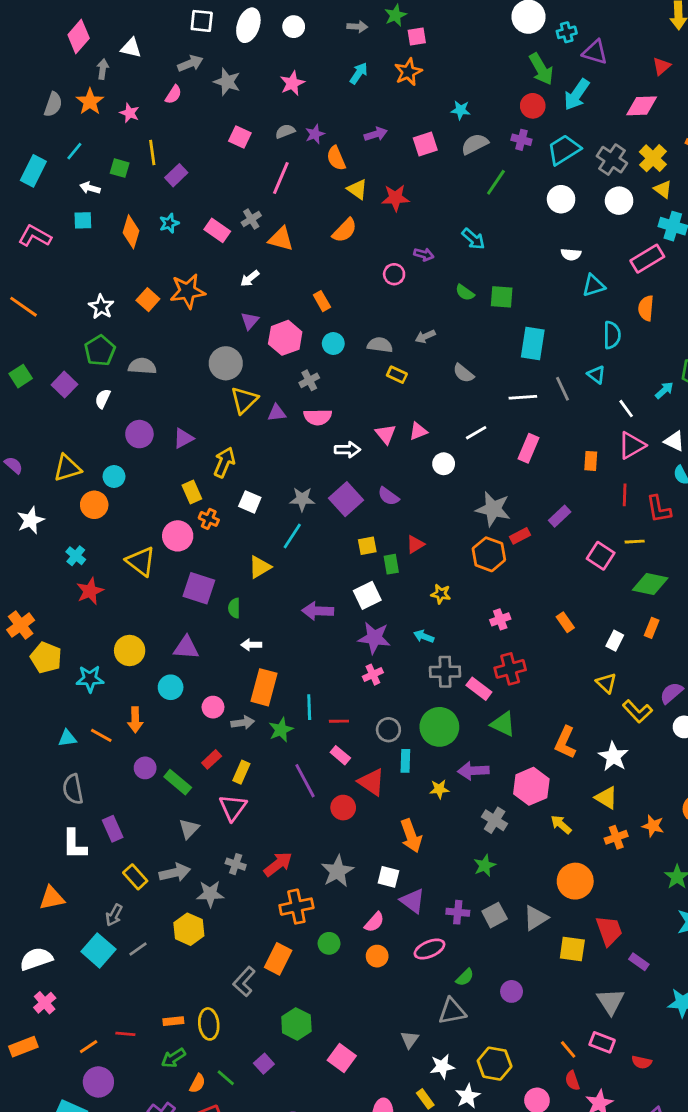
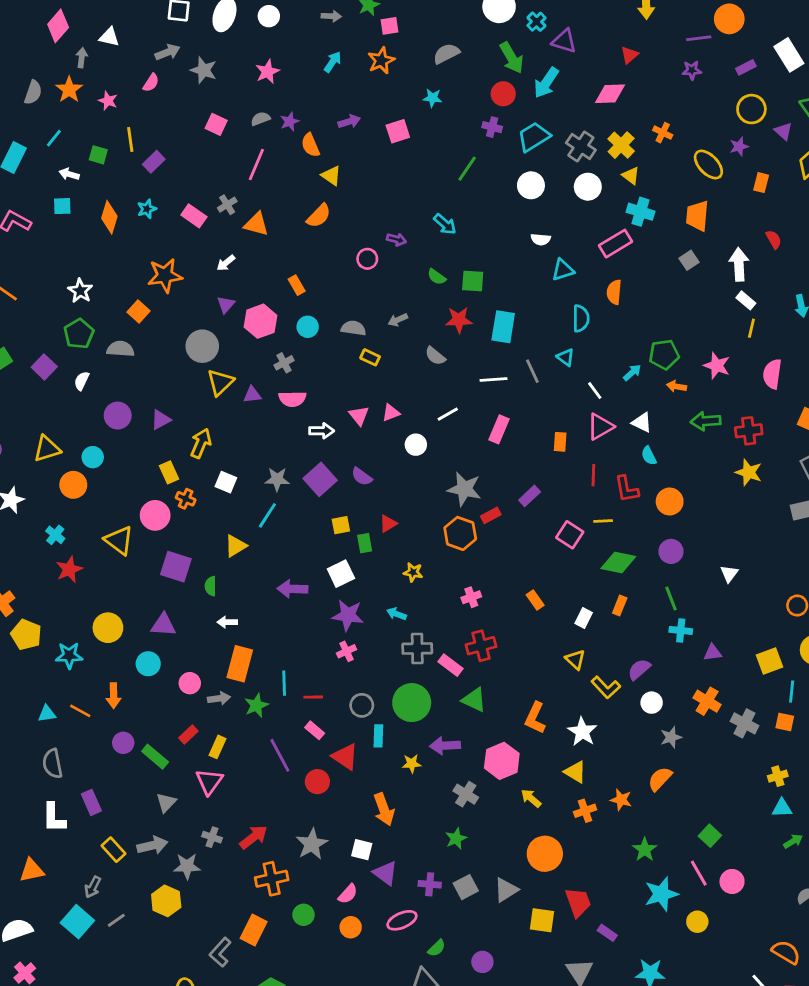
cyan cross: (567, 32) -> (536, 22), turned -30
gray semicircle: (475, 144) -> (446, 54), moved
red star: (396, 198) -> (459, 320), moved
orange square: (148, 300) -> (138, 312), moved

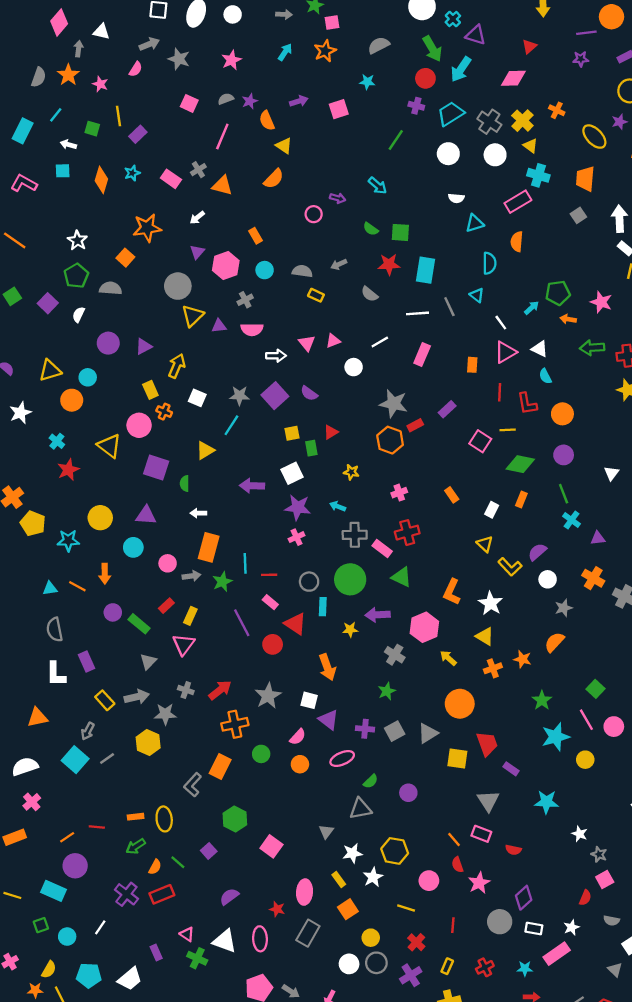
cyan cross: (681, 630) -> (572, 520), turned 30

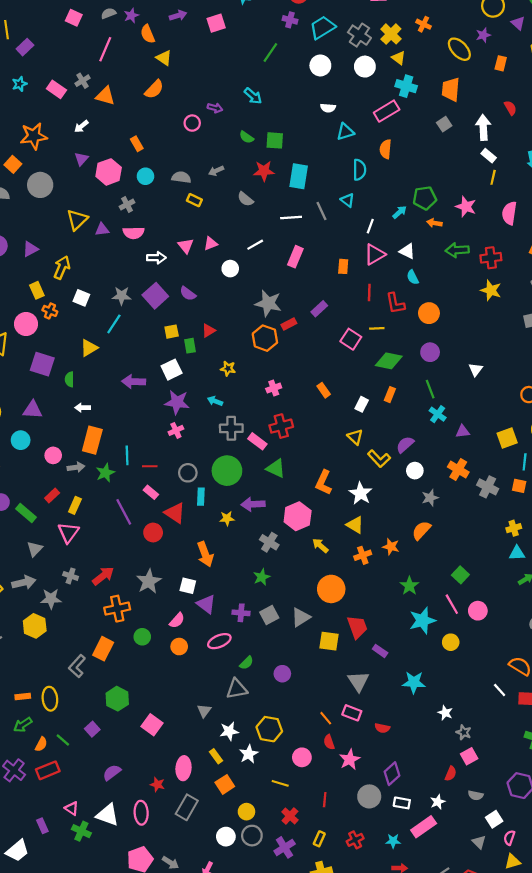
gray circle: (178, 286) -> (40, 185), moved
white line: (501, 323) -> (370, 226), turned 56

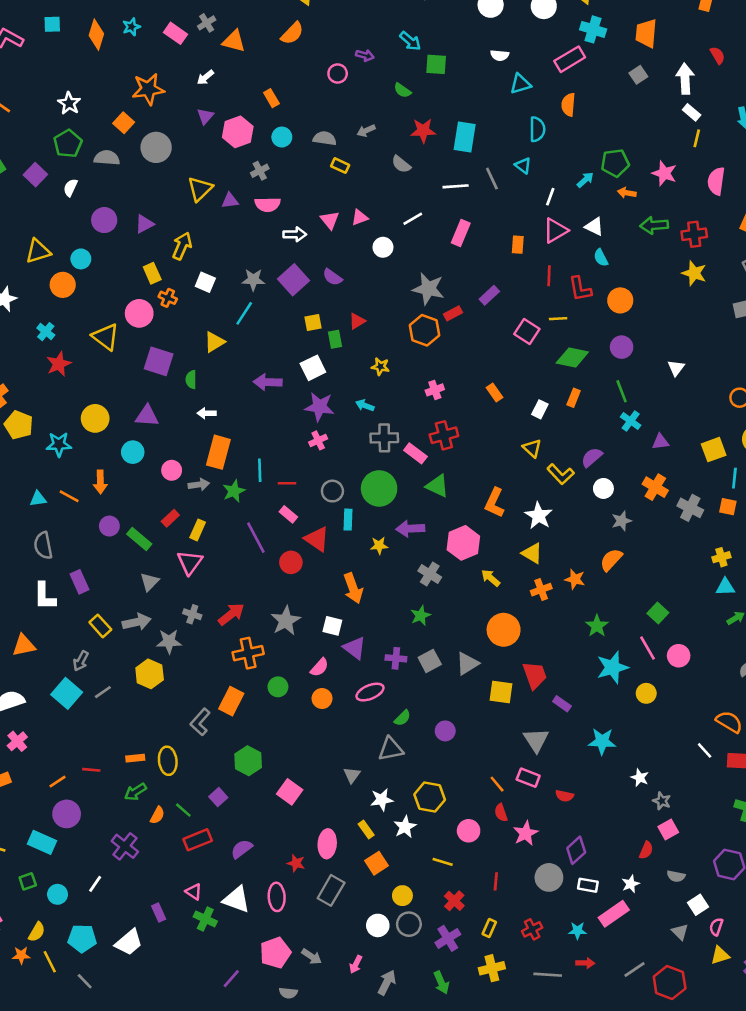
green square: (275, 140) -> (436, 64), moved
red rectangle: (48, 770) -> (198, 840), moved

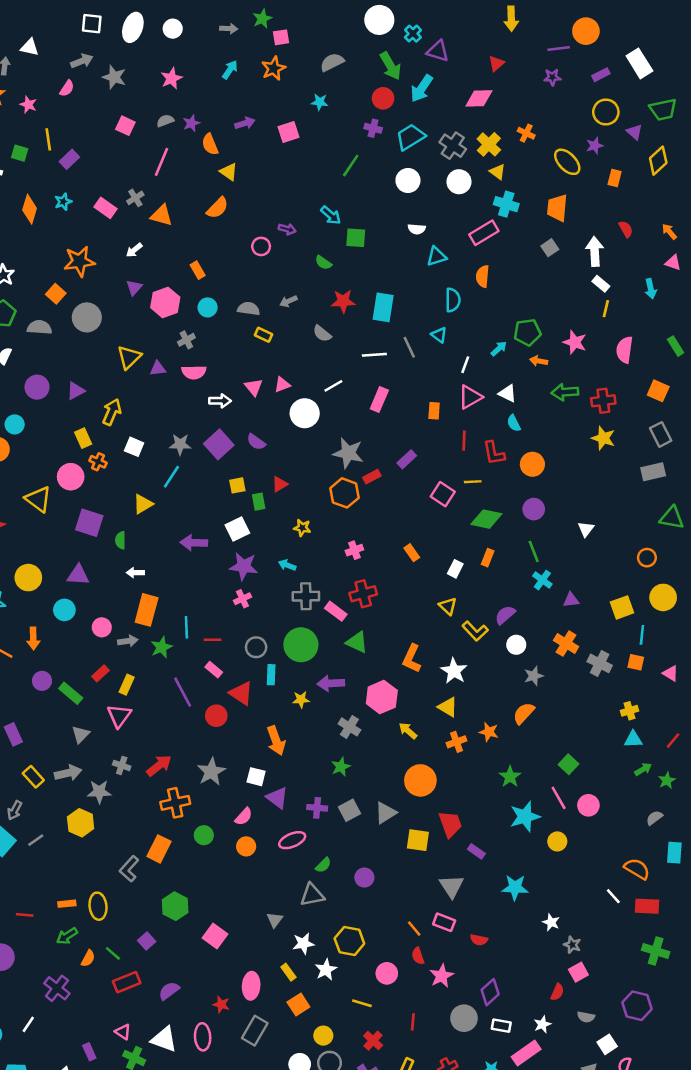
white circle: (383, 247) -> (305, 413), size x1.5

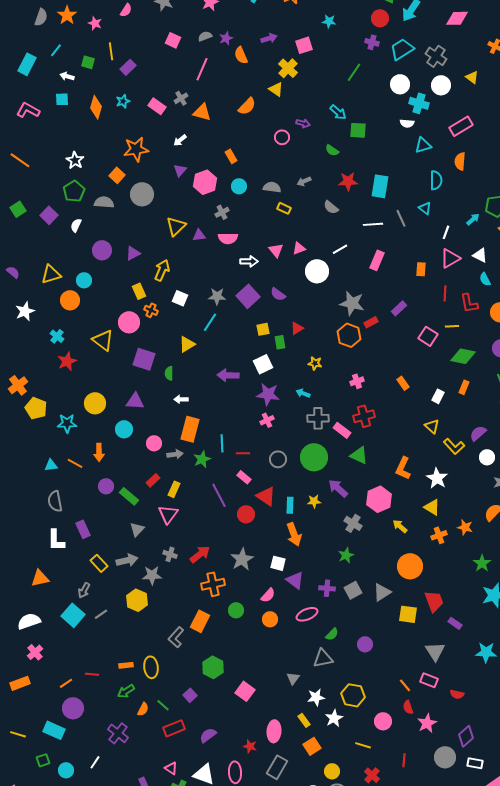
yellow cross: (489, 144) -> (288, 68), moved
yellow triangle: (229, 172) -> (276, 89), moved
cyan cross: (506, 204) -> (419, 103), moved
cyan rectangle: (271, 675) -> (290, 505), moved
purple arrow: (331, 683) -> (338, 488), turned 45

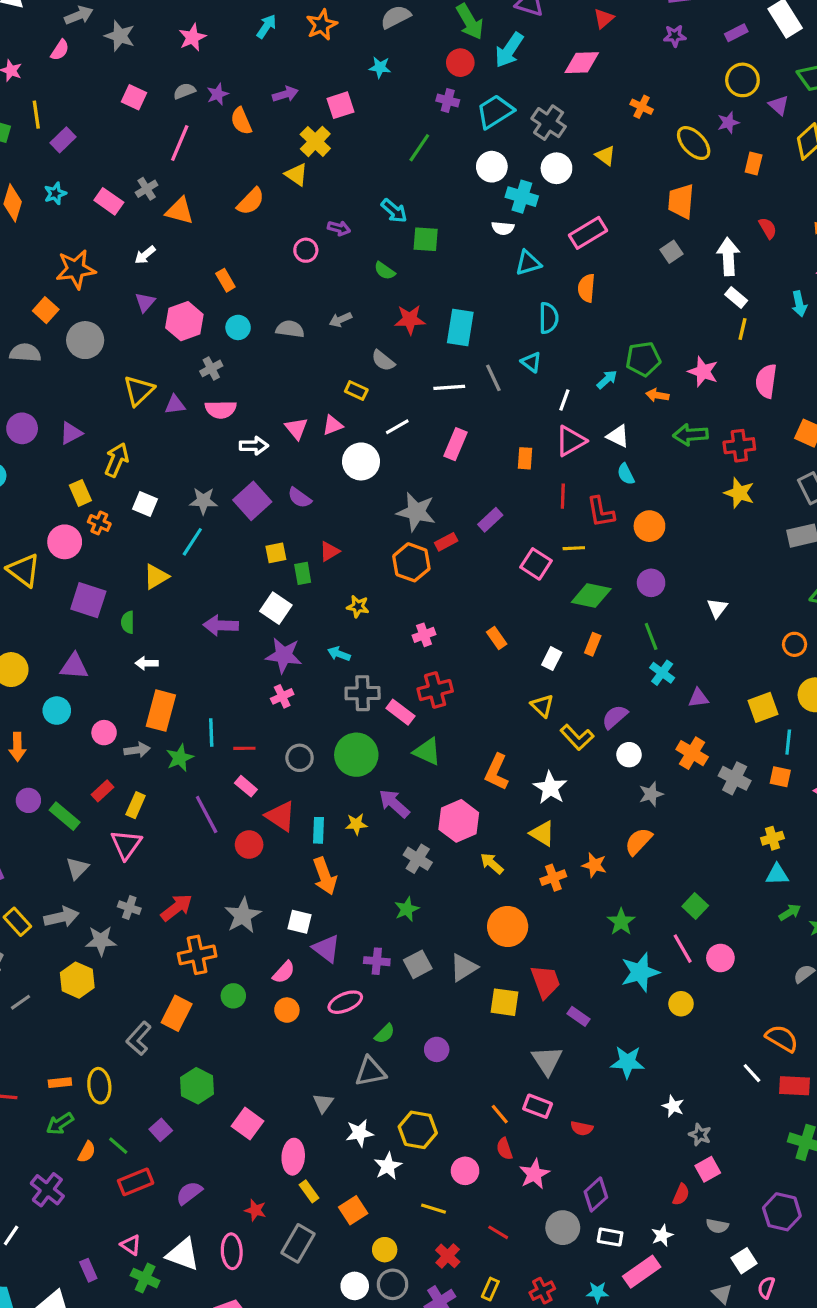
yellow rectangle: (284, 208) -> (356, 391), moved
white square: (263, 364) -> (276, 608), turned -30
yellow rectangle: (304, 720) -> (309, 1191), moved
pink ellipse: (274, 731) -> (293, 1157), moved
red line: (404, 760) -> (498, 1232), turned -64

